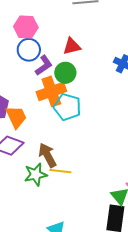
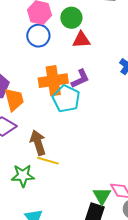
purple L-shape: (44, 65) -> (80, 79), moved
green circle: (65, 73) -> (71, 18), moved
green star: (36, 174) -> (23, 176), moved

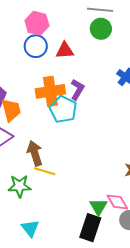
green circle: (71, 18) -> (101, 29), moved
red triangle: (81, 40) -> (65, 50), moved
purple L-shape: (80, 79) -> (77, 90), turned -35

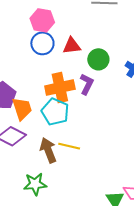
green circle: (101, 29) -> (98, 59), moved
cyan pentagon: (63, 109) -> (55, 112), moved
yellow line: (45, 171) -> (69, 146), moved

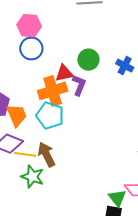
red triangle: (72, 46) -> (64, 73), moved
yellow line: (69, 146) -> (25, 154), moved
green star: (35, 184) -> (32, 177), moved, turned 30

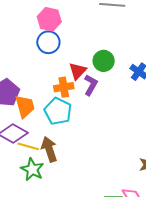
red triangle: (64, 73) -> (78, 71), turned -42
orange cross: (53, 91) -> (64, 87), size x0.7

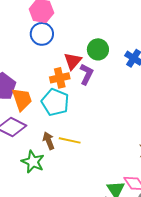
yellow line: (28, 146) -> (70, 140), moved
brown arrow: (49, 149) -> (49, 141), size x0.7

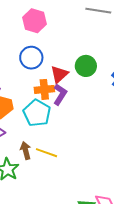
blue circle: (42, 34) -> (31, 58), moved
purple L-shape: (87, 74) -> (60, 94), moved

